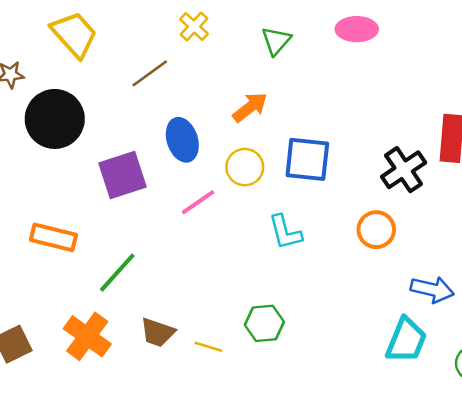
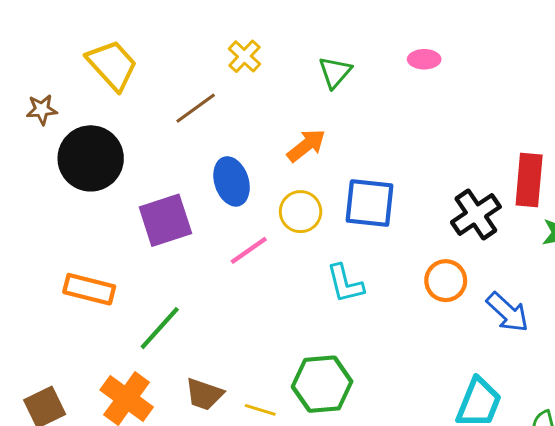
pink ellipse: (357, 29) -> (424, 59), size x0.7
blue arrow: (432, 289) -> (508, 312), moved, turned 30
green hexagon: (264, 323) -> (322, 384), size x1.4

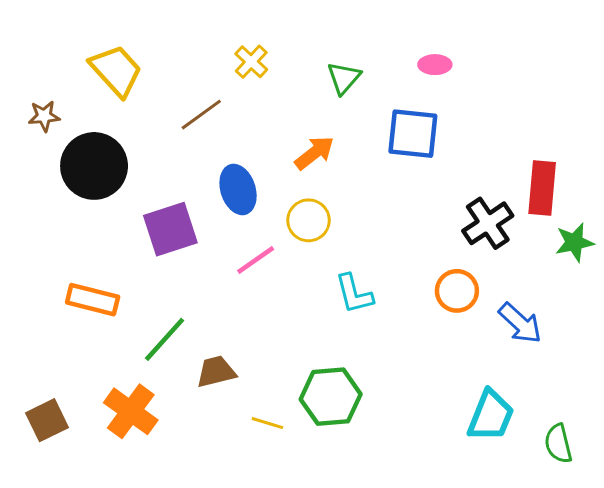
blue square: (370, 203) -> (413, 134), moved
brown trapezoid: (204, 394) -> (216, 372), moved, turned 147

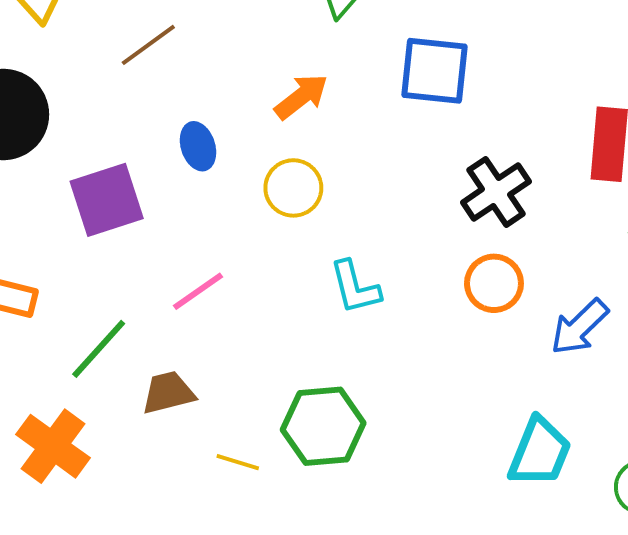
blue ellipse: (238, 189) -> (198, 146), size x0.7
black cross: (488, 223) -> (496, 192), moved
pink line: (256, 260) -> (198, 291), moved
blue arrow: (520, 323) -> (579, 327), turned 93

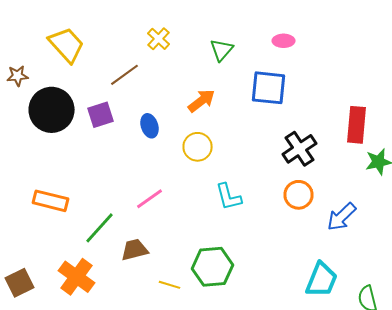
purple square: (107, 200) -> (100, 115), moved, size x0.7

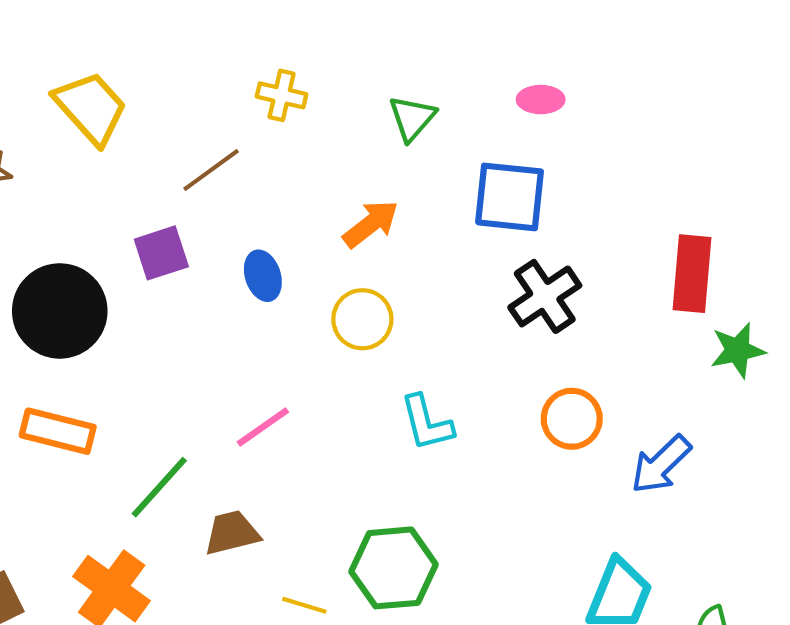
yellow cross: (158, 39) -> (282, 95), turned -30
black circle: (52, 110) -> (60, 311), moved
black cross: (300, 149) -> (545, 296), moved

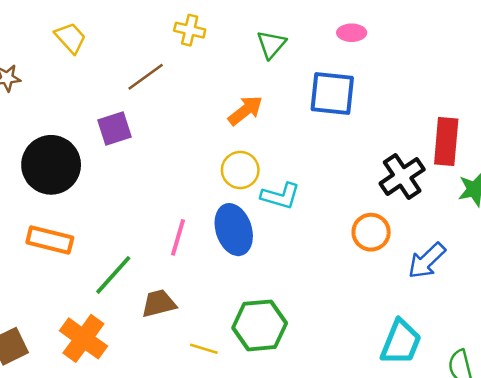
yellow trapezoid: (91, 108) -> (71, 38), size x0.7
blue ellipse: (263, 276) -> (234, 230), moved, size x1.6
black cross: (545, 296) -> (402, 176), moved
cyan L-shape: (427, 423) -> (280, 196), moved, turned -60
pink line: (263, 427) -> (178, 237), turned -39

